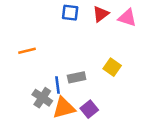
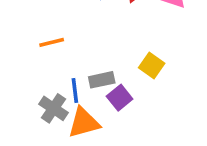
orange line: (27, 51) -> (52, 42), moved
purple square: (89, 109) -> (120, 98), moved

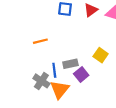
orange triangle: (84, 123) -> (60, 90), turned -36

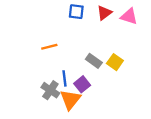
gray rectangle: (70, 64) -> (94, 61), moved, turned 48
purple square: (81, 75) -> (82, 84), moved

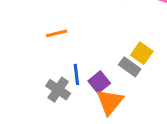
gray rectangle: (94, 61) -> (130, 67), moved
orange triangle: (70, 100) -> (110, 102), moved

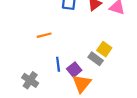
gray cross: (58, 90) -> (30, 80), moved

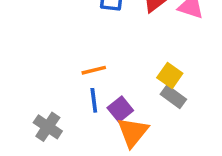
orange line: (44, 35) -> (94, 70), moved
gray rectangle: (96, 59) -> (173, 97), moved

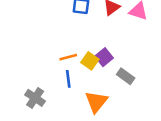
yellow square: (170, 76) -> (90, 61), moved
purple square: (120, 109) -> (104, 57), moved

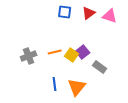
blue line: (68, 79) -> (55, 84), moved
gray cross: (35, 98) -> (29, 56), moved, turned 35

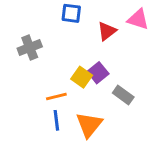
red triangle: (89, 13) -> (107, 31), moved
orange line: (55, 52) -> (56, 96), moved
gray cross: (29, 56) -> (30, 47), moved

